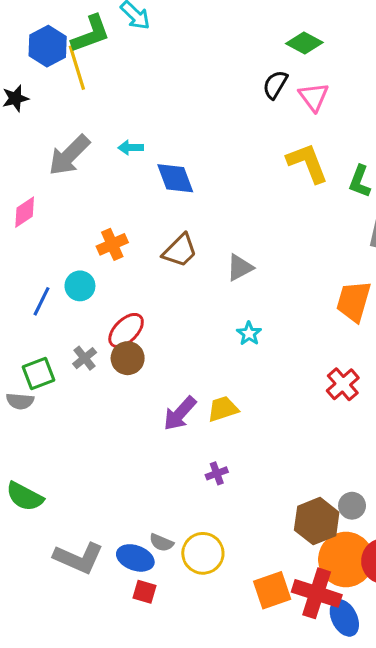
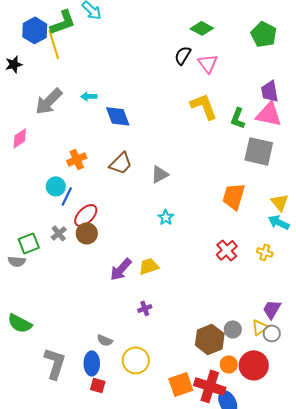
blue line: (42, 301) -> (67, 196), moved
gray semicircle: (161, 543) -> (105, 340), moved
gray L-shape: (78, 558) -> (55, 363), turned -96
blue ellipse: (135, 558) -> (92, 363), turned 70
orange circle: (346, 559) -> (229, 364), size x0.5

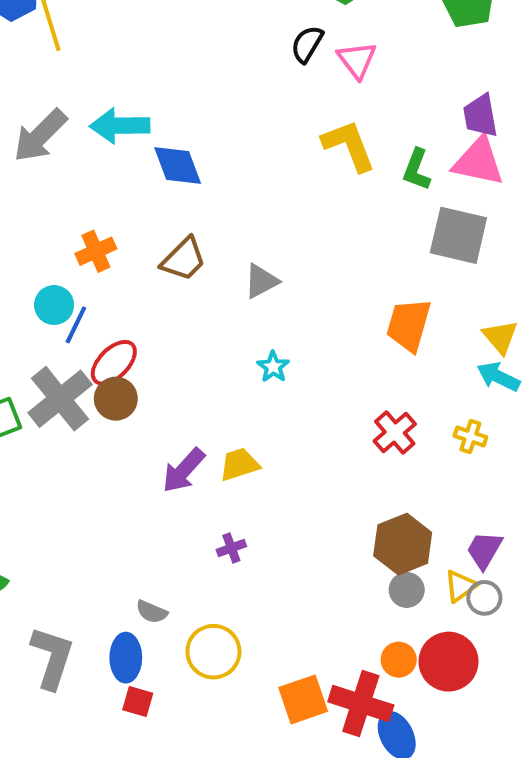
cyan arrow: (89, 96) -> (120, 126), size x1.8
gray cross: (59, 233) -> (60, 399), size x2.0
brown hexagon: (210, 339) -> (403, 544), moved

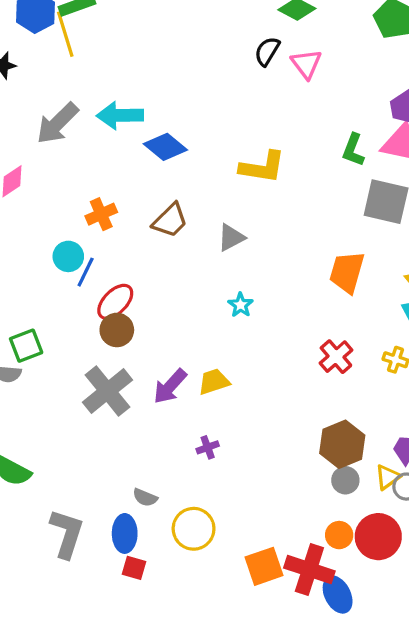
yellow L-shape: (349, 146) -> (262, 167), moved, turned 120
blue diamond: (178, 166) -> (165, 147), turned -30
gray cross: (60, 399) -> (107, 391), moved

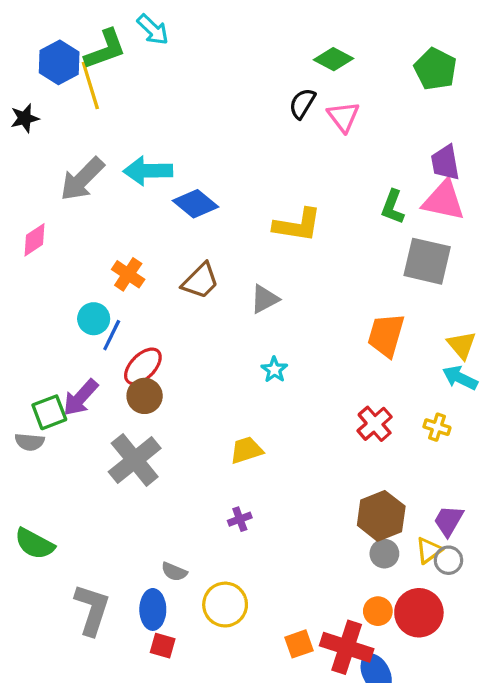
orange cross: (101, 214) -> (128, 274), turned -32
purple arrow: (170, 386) -> (80, 398), moved
orange square: (264, 566) -> (299, 644), size x0.7

